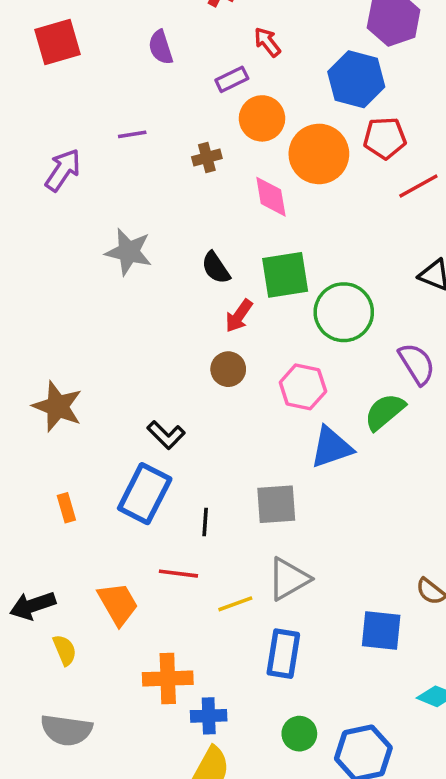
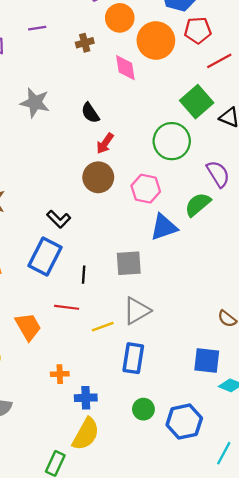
green square: (285, 275) -> (197, 102), moved, turned -32
brown circle: (228, 369) -> (98, 177), size x1.4
blue square: (381, 631) -> (207, 361), moved
orange cross: (168, 679) -> (60, 374), size x0.6

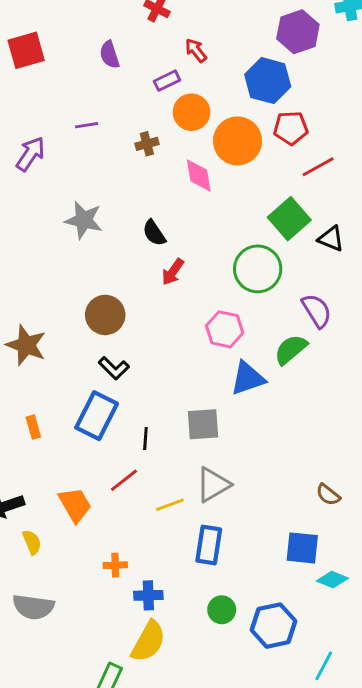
brown circle: (98, 177) -> (105, 315), moved
red line: (67, 307) -> (124, 480), turned -45

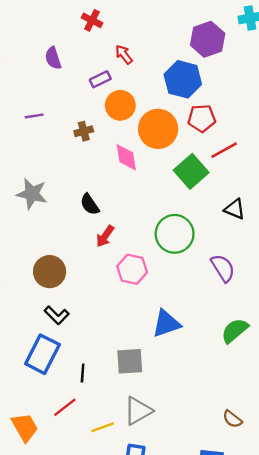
green square: (289, 219) -> (191, 171), moved
pink hexagon: (225, 329) -> (132, 269), moved
green semicircle: (291, 349) -> (235, 331), moved

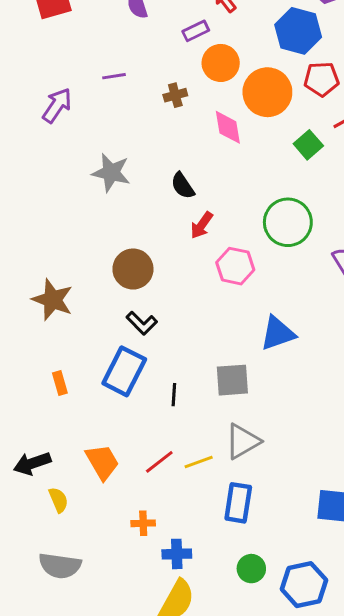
green square: (191, 171) -> (308, 145), size x0.7
red line: (65, 407) -> (159, 462), moved

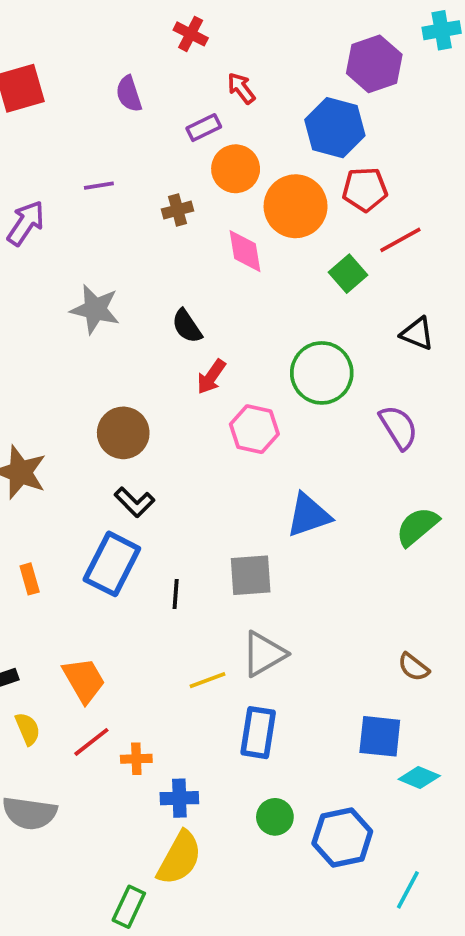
red line: (159, 462) -> (91, 742), moved

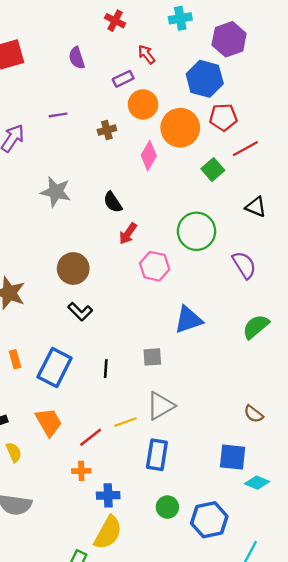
cyan cross: (442, 30) -> (180, 18), moved
pink diamond: (245, 251) -> (149, 156), turned 40
blue rectangle: (112, 564) -> (55, 367), moved
gray square: (251, 575) -> (152, 357), size x0.7
red line: (91, 742) -> (91, 437), moved

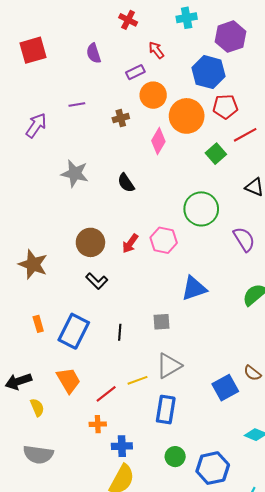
red arrow: (128, 234) -> (130, 243), moved
blue square: (233, 457) -> (225, 388), moved, turned -35

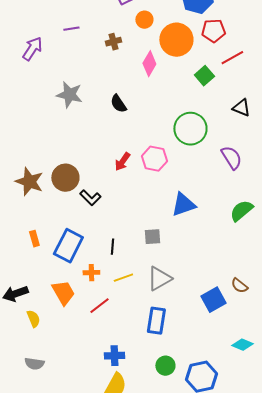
orange circle: (153, 95) -> (144, 20), size x0.7
brown circle: (90, 242) -> (65, 178), moved
yellow line: (137, 380) -> (123, 278), moved
orange cross: (98, 424) -> (91, 273), moved
gray semicircle: (38, 454) -> (34, 364), size x0.7

